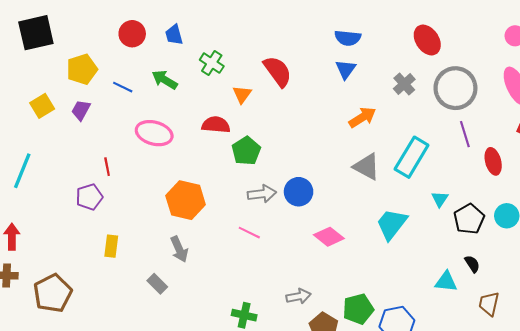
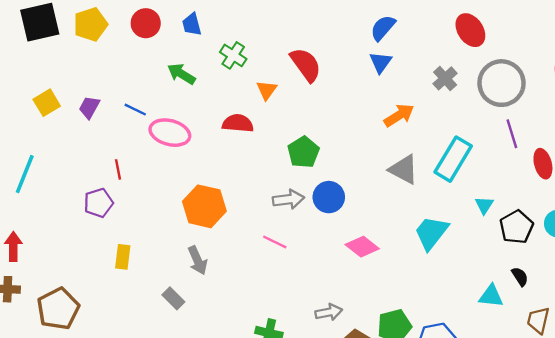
blue semicircle: (348, 38) -> (383, 28), turned 125
yellow pentagon: (82, 69) -> (90, 24), moved
blue line: (123, 87) -> (135, 110), moved
green pentagon: (246, 151) -> (303, 152), moved

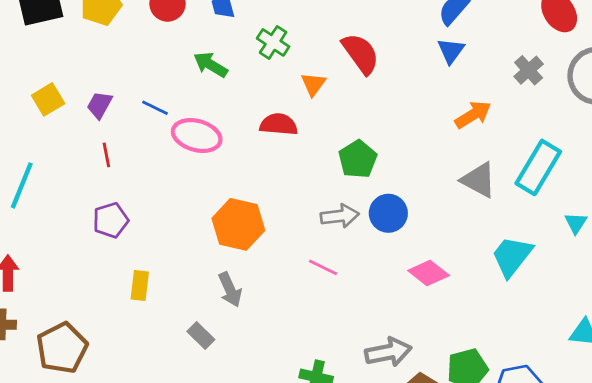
red line: (118, 169) -> (106, 155), moved
gray arrow: (329, 312) -> (388, 352), size x1.4

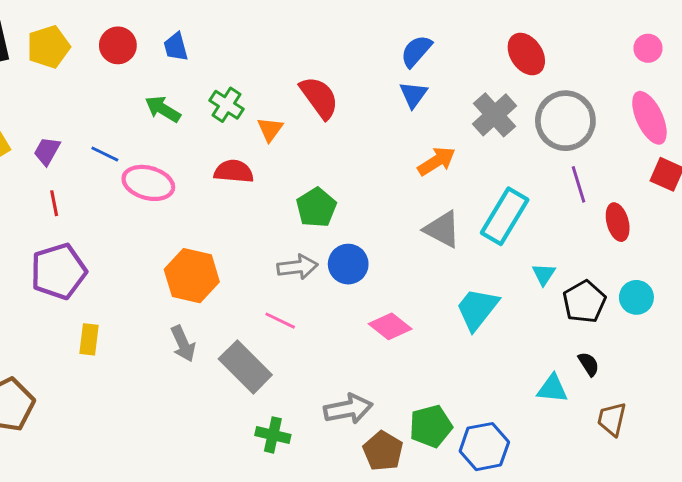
green cross: (273, 42) -> (227, 105), moved
gray cross: (529, 70) -> (494, 115), size x1.4
purple pentagon: (111, 220) -> (59, 271), size x1.5
gray rectangle: (201, 335) -> (245, 367), moved, size x1.8

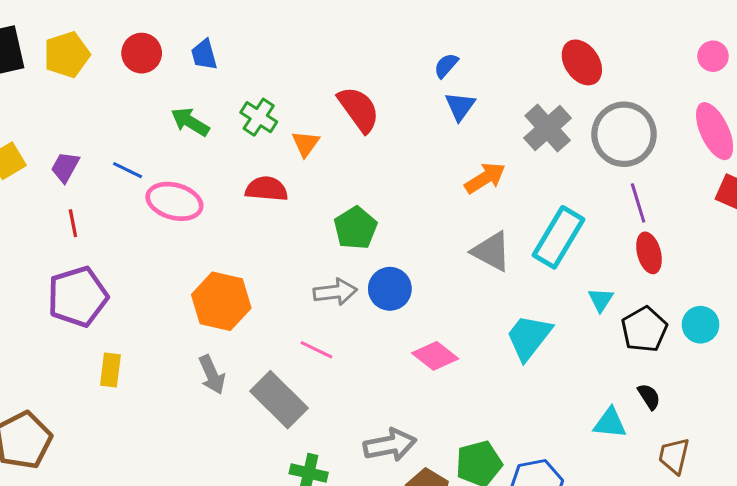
blue semicircle: (416, 51) -> (446, 66), moved, size x0.7
red ellipse: (618, 222) -> (649, 253), moved

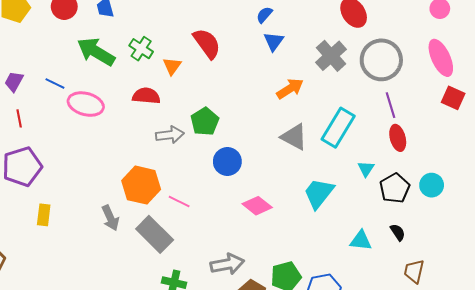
green arrow: (190, 122) -> (96, 52), size x1.5
gray arrow: (335, 292) -> (170, 135), moved
orange hexagon: (221, 301) -> (141, 185), moved
cyan triangle: (610, 423) -> (361, 241), moved

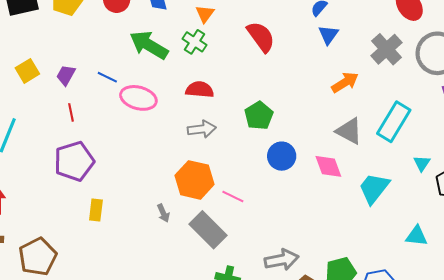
orange triangle: (172, 66) -> (205, 14), moved
gray arrow: (170, 135) -> (202, 129), moved
pink diamond: (257, 206) -> (328, 166), moved, turned 32
gray arrow: (110, 218) -> (163, 213), size x0.7

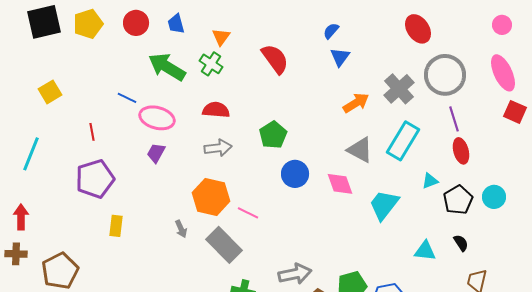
gray cross: (386, 49) -> (399, 89), moved
purple trapezoid: (66, 75) -> (156, 153), moved
cyan triangle: (422, 163) -> (430, 181), turned 36

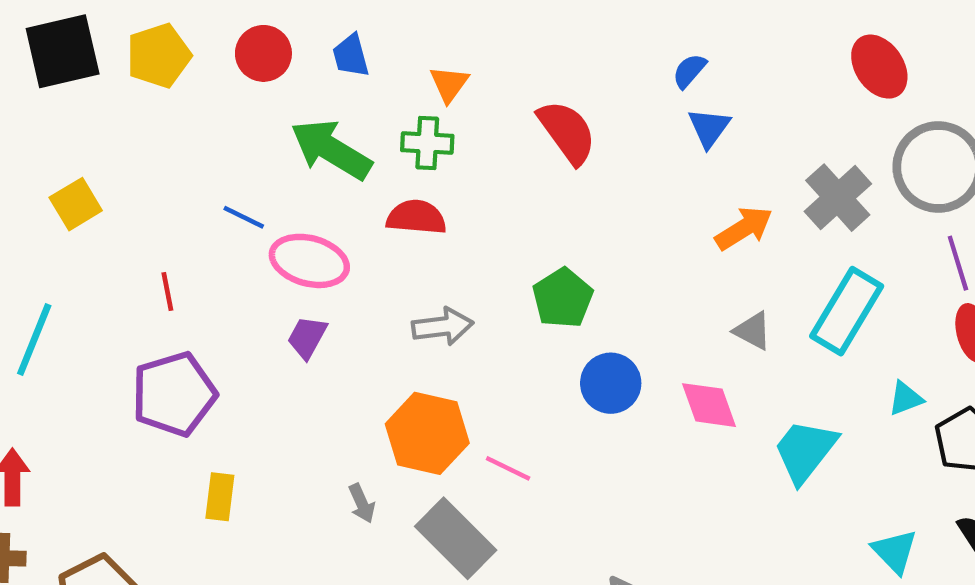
green cross: (211, 64) -> (427, 143), turned -30
red semicircle: (216, 110) -> (416, 217), moved
gray triangle: (360, 150) -> (753, 331), size x0.7
cyan triangle: (425, 251) -> (895, 551), turned 40

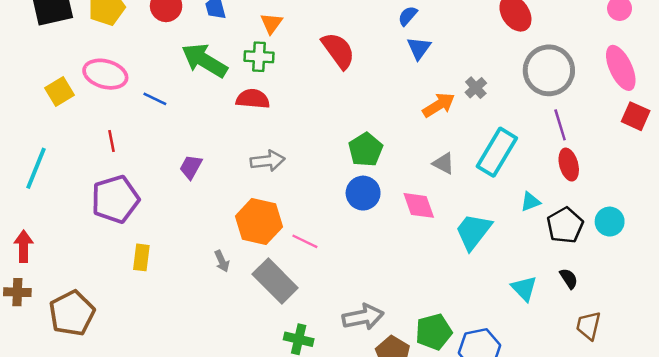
gray cross: (838, 198) -> (476, 88), moved, size x0.6
pink ellipse: (309, 261) -> (105, 74), moved
green pentagon: (563, 298) -> (366, 150), moved

